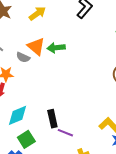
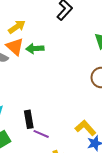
yellow arrow: (37, 13) -> (17, 27), moved

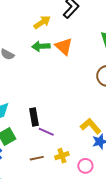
yellow arrow: (17, 27) -> (42, 22), moved
orange triangle: (15, 47) -> (64, 47), moved

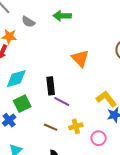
orange triangle: (64, 47) -> (80, 58), moved
brown line: (37, 158) -> (51, 127), turned 32

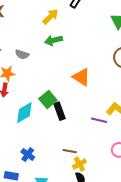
purple line: (62, 101) -> (99, 120), moved
green square: (22, 104) -> (48, 100), moved
yellow cross: (76, 126) -> (79, 164), moved

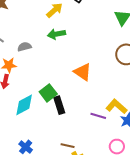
gray semicircle: (22, 54) -> (24, 47), turned 144

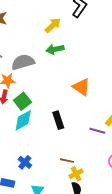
gray semicircle: (24, 47) -> (23, 62), size x1.6
green square: (48, 93) -> (22, 101), moved

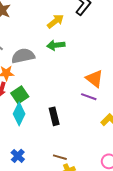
orange triangle: (81, 87) -> (94, 79), moved
cyan diamond: (23, 120) -> (19, 114), turned -40
purple line: (97, 131) -> (89, 97), moved

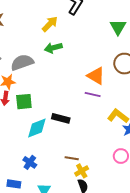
green square: (20, 95) -> (24, 102), turned 36
cyan diamond: (19, 114) -> (37, 128), moved, turned 50
black rectangle: (54, 116) -> (61, 118), turned -54

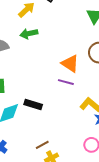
brown line: (72, 158) -> (42, 145), turned -40

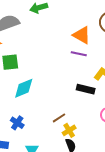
black rectangle: (33, 105) -> (86, 89), moved

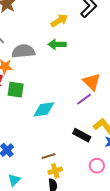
purple line: (79, 54) -> (84, 99), turned -63
cyan diamond: (24, 88) -> (44, 109), moved

